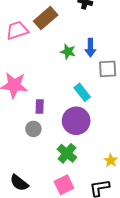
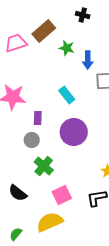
green star: (68, 52) -> (67, 48), moved
cyan rectangle: (82, 92) -> (67, 95), moved
green cross: (67, 153) -> (44, 166), moved

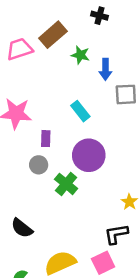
green cross: (44, 166) -> (66, 184), moved
pink square: (62, 195) -> (103, 263), moved

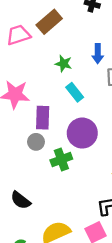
green star: (80, 55) -> (64, 64), moved
purple rectangle: (46, 139) -> (43, 118), size x1.5
green cross: (66, 184) -> (61, 159), turned 30

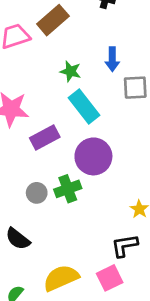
cyan rectangle: (75, 92) -> (84, 106), size x1.4
purple rectangle: (43, 118) -> (45, 138), turned 60
gray circle: (36, 142) -> (37, 193), moved

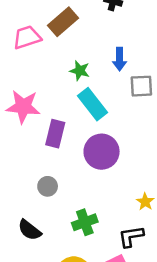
purple rectangle: (45, 138) -> (55, 134), turned -48
green cross: (68, 189) -> (85, 222), moved

